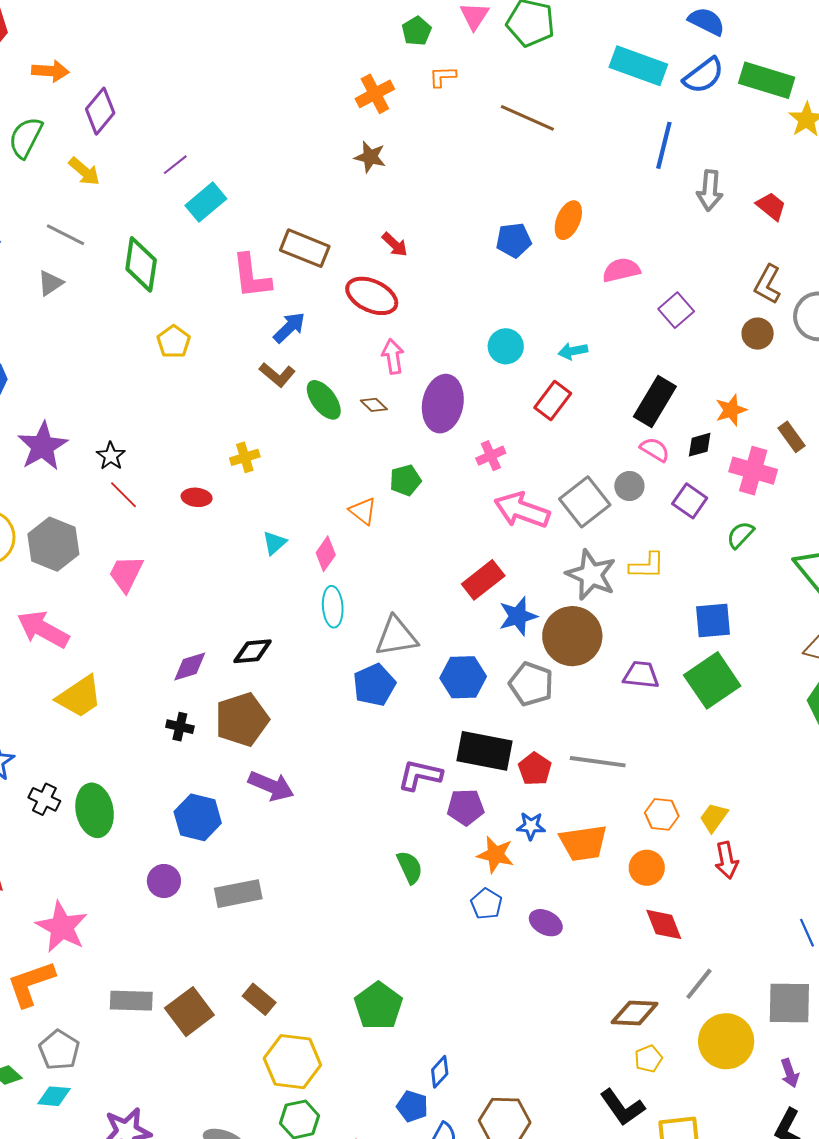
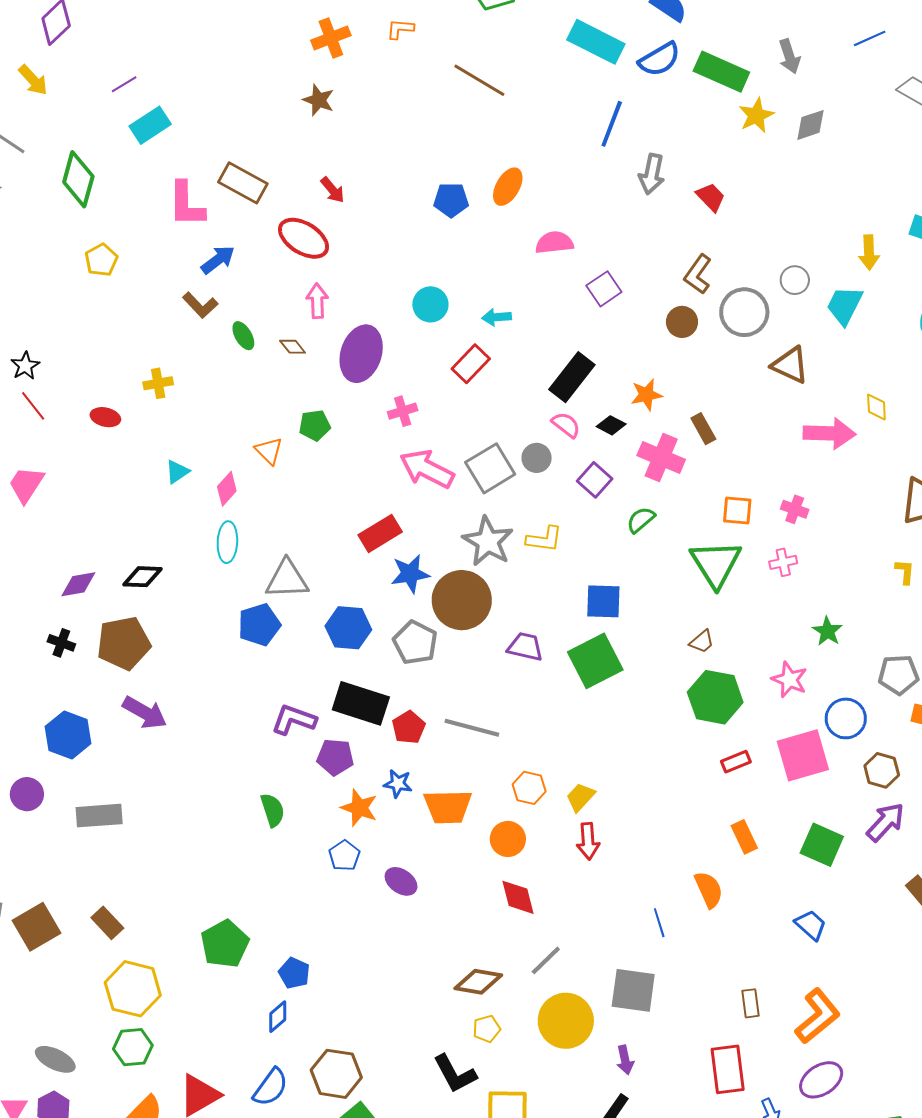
green ellipse: (324, 400) -> (243, 336), size x0.7
black diamond: (700, 445) -> (611, 425), turned 36
blue pentagon: (412, 1106) -> (294, 973), moved

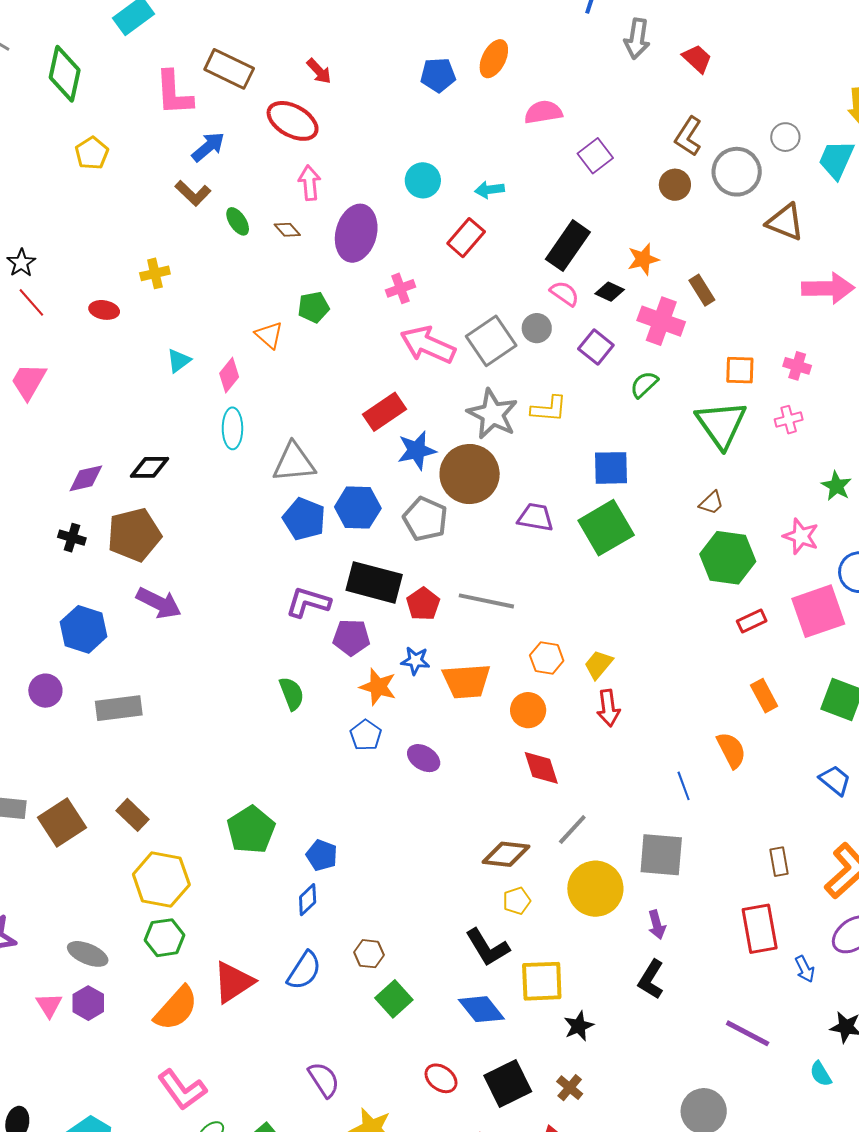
blue pentagon: (259, 625) -> (304, 519), moved, turned -30
brown hexagon: (336, 1074) -> (369, 954), size x0.6

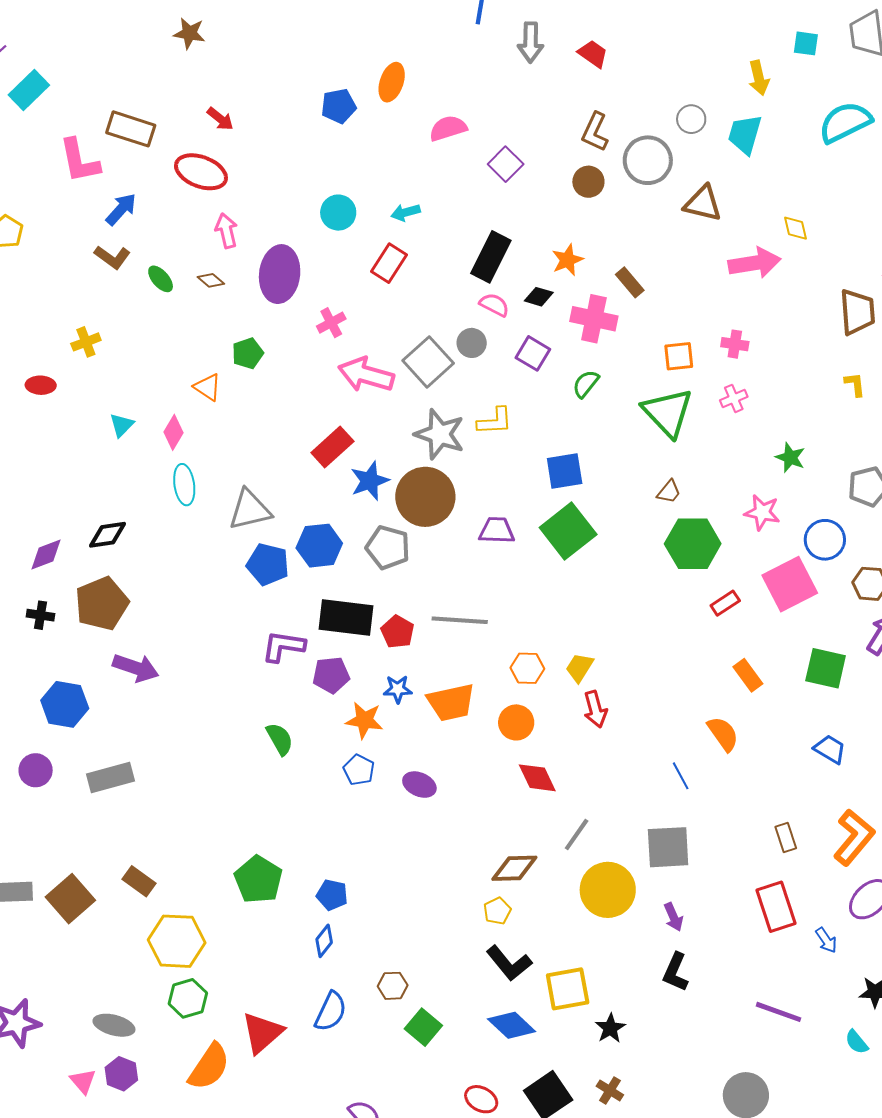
yellow pentagon: (517, 901) -> (497, 911), moved

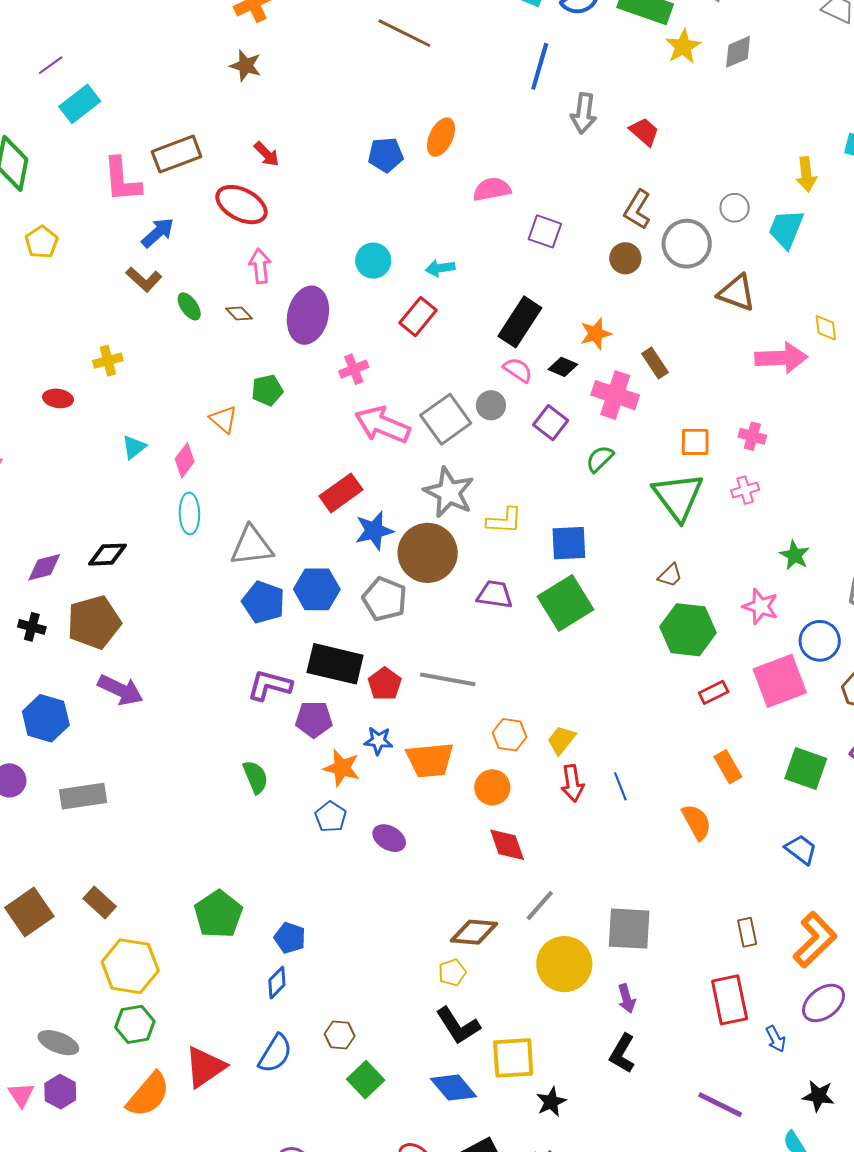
brown rectangle: (131, 129) -> (177, 154), turned -45
purple square: (506, 164) -> (545, 231), turned -32
yellow L-shape: (495, 421) -> (504, 521), moved
blue line: (681, 776) -> (620, 786), moved

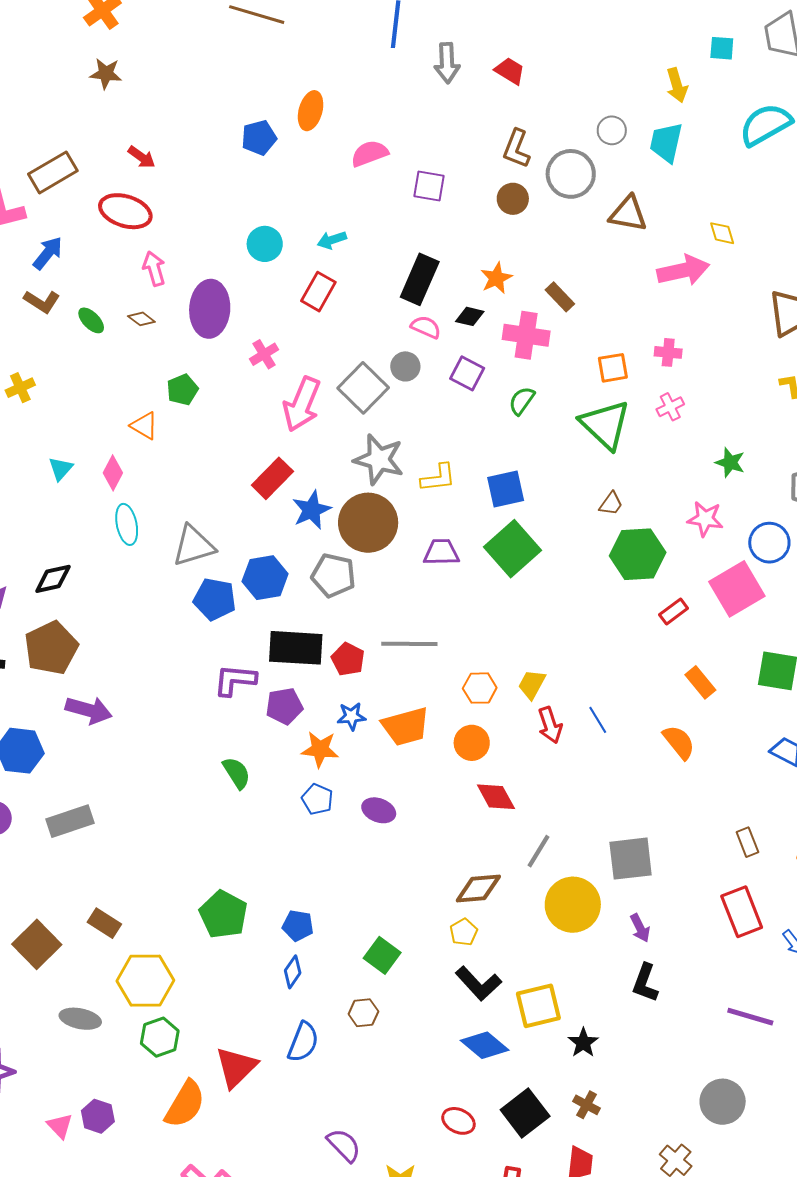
pink arrow: (383, 425) -> (302, 404), turned -80
gray ellipse: (58, 1043) -> (80, 1019), moved
green square: (366, 1080) -> (382, 955), moved

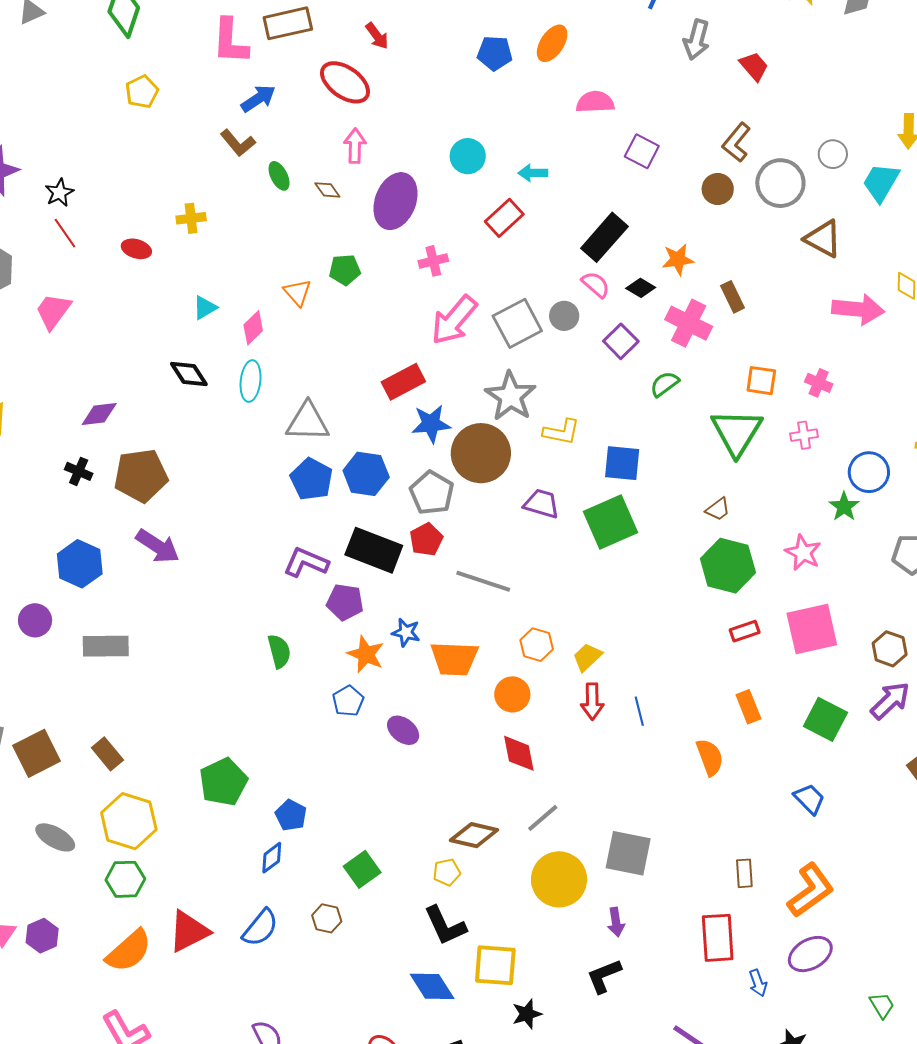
blue circle: (769, 543) -> (869, 472), moved
black diamond: (53, 579) -> (189, 374), moved, turned 51
red pentagon: (348, 659) -> (426, 539), moved
black L-shape: (645, 983) -> (604, 976), turned 30

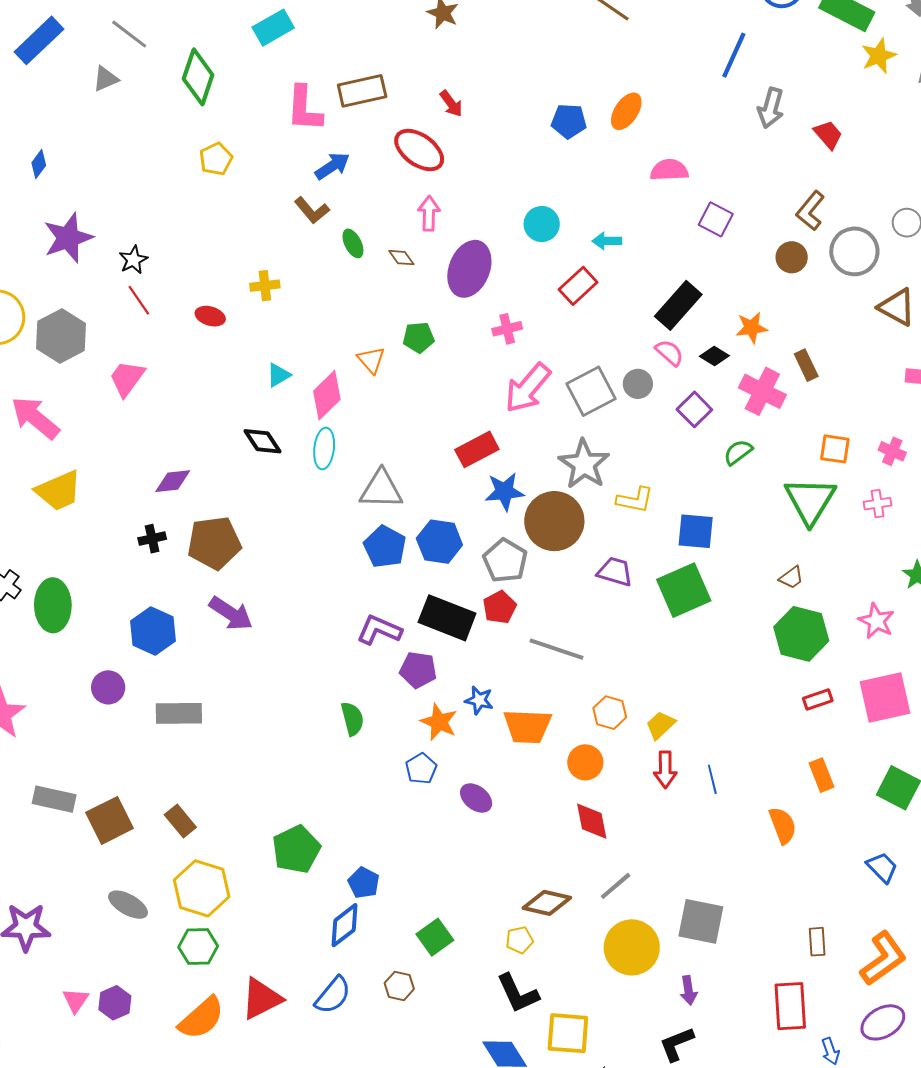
pink diamond: (253, 328) -> (327, 395), size x1.4
black cross: (79, 471) -> (152, 539), turned -36
blue diamond: (272, 858) -> (345, 925), size x1.4

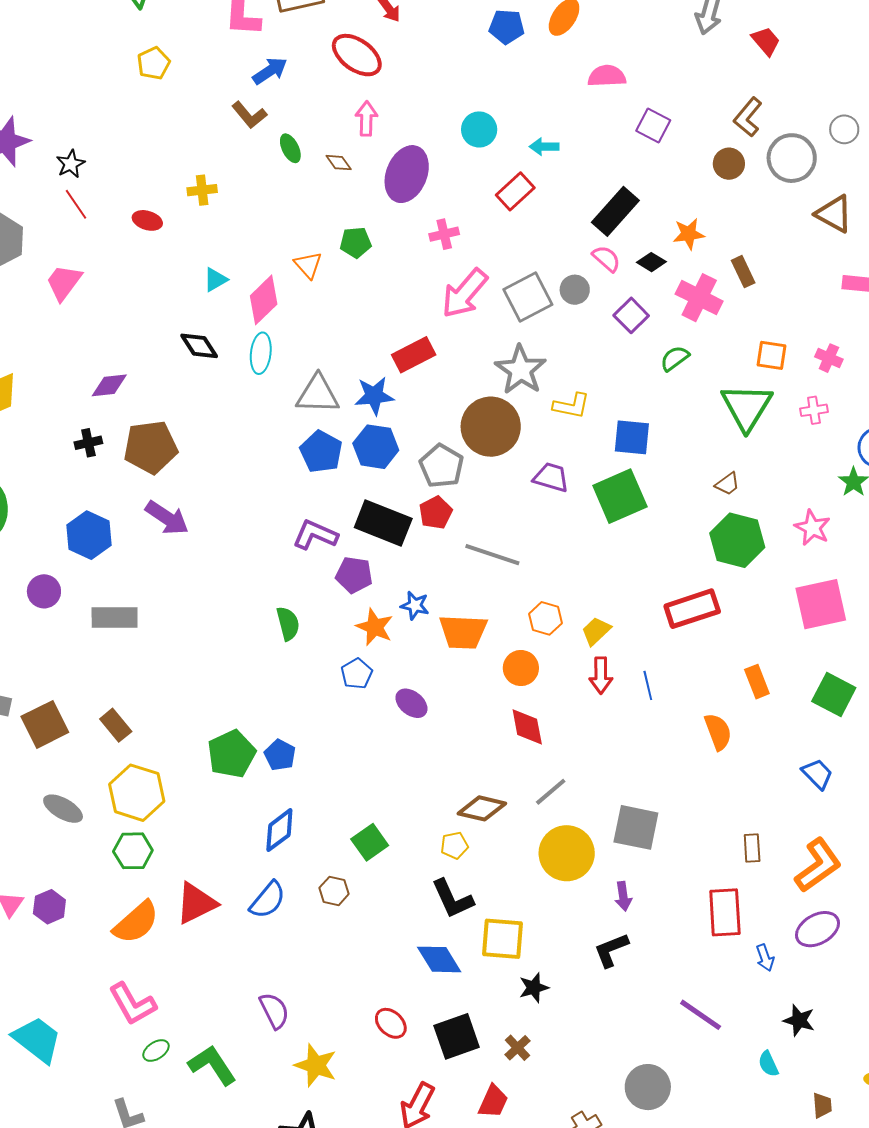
blue star: (504, 492) -> (374, 396), moved
red rectangle: (818, 699) -> (692, 609), moved, size x1.8
blue pentagon: (364, 883) -> (280, 755), moved

